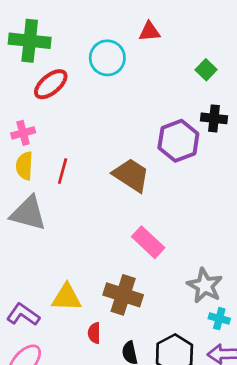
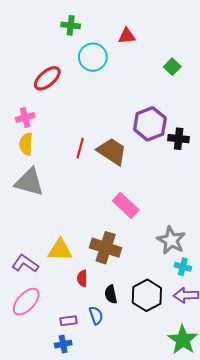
green cross: (30, 41) -> (71, 25), moved, size x0.6
black cross: (214, 118) -> (179, 139), moved
red line: (63, 171) -> (80, 148), moved

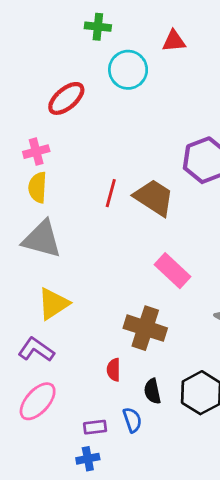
yellow triangle: (60, 250) -> (53, 304), moved, turned -35

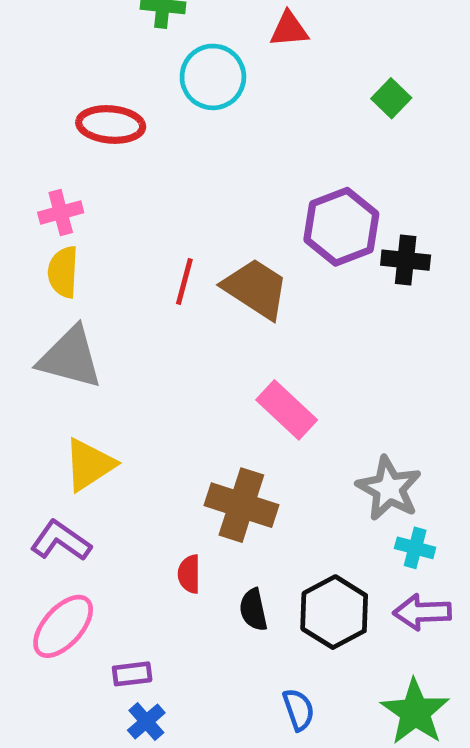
red ellipse: (66, 98) -> (111, 124), turned 45
blue semicircle: (132, 420) -> (299, 710), moved
purple rectangle: (95, 427) -> (132, 674), moved
blue cross: (88, 459) -> (146, 721), turned -30

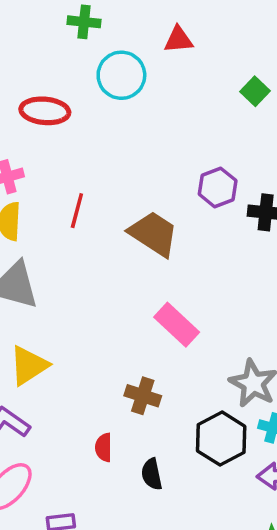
purple hexagon: (341, 227) -> (218, 187), size x0.7
red line: (184, 281) -> (77, 211), moved
brown cross: (241, 505) -> (143, 396), size x0.7
black hexagon: (334, 612) -> (221, 439), moved

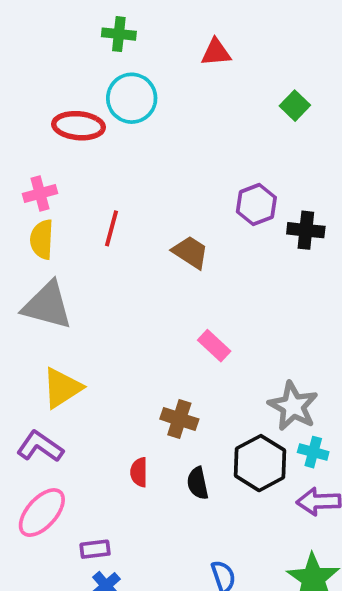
cyan circle: (121, 75) -> (132, 98), moved
brown trapezoid: (153, 234) -> (190, 252), size x0.7
pink rectangle: (177, 325) -> (214, 346), size x0.7
black semicircle: (152, 474) -> (198, 483), moved

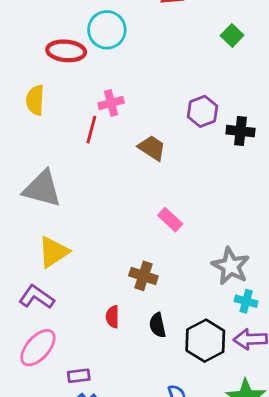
pink cross: (40, 194) -> (111, 103), moved
yellow semicircle: (42, 239) -> (35, 100), moved
black hexagon: (260, 463) -> (205, 341), moved

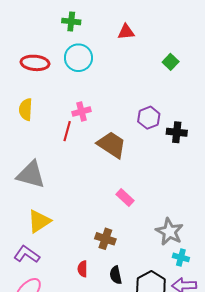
red ellipse: (66, 51) -> (35, 63), moved
brown trapezoid: (152, 148) -> (112, 145), size x1.4

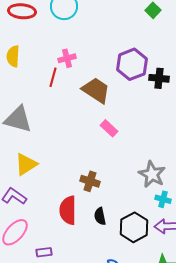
purple hexagon: (149, 118) -> (132, 64), size x1.4
pink rectangle: (125, 197) -> (109, 128), moved
red semicircle: (83, 269) -> (68, 210), size x1.8

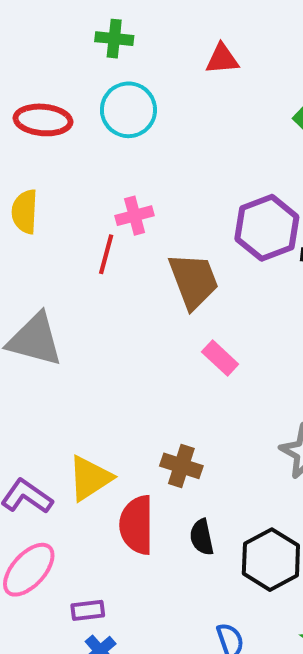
brown trapezoid: (96, 90) -> (194, 281), turned 36
yellow triangle: (26, 164) -> (90, 478), moved

